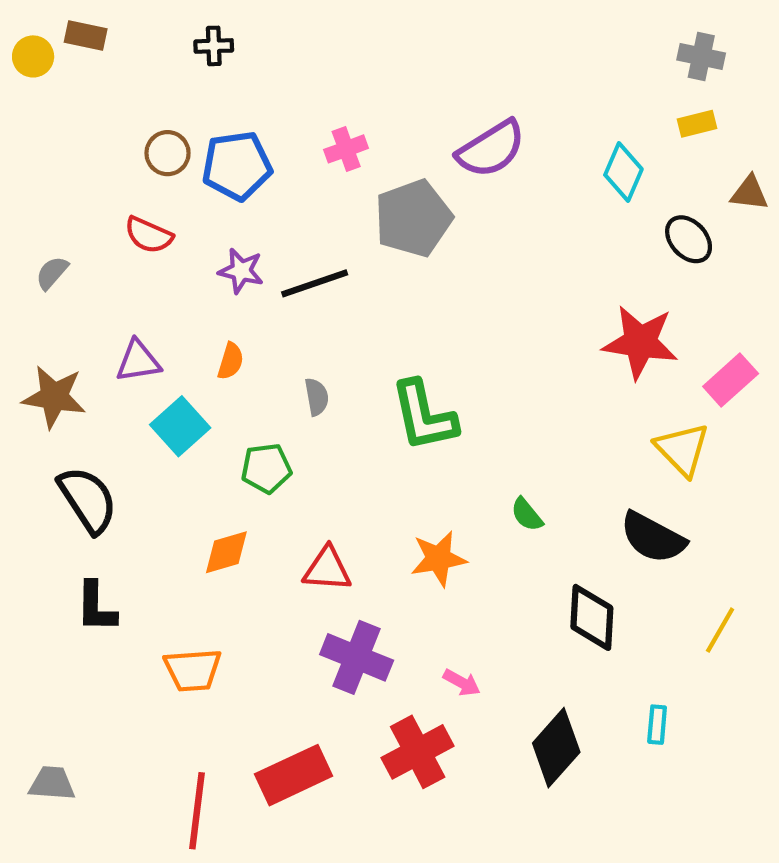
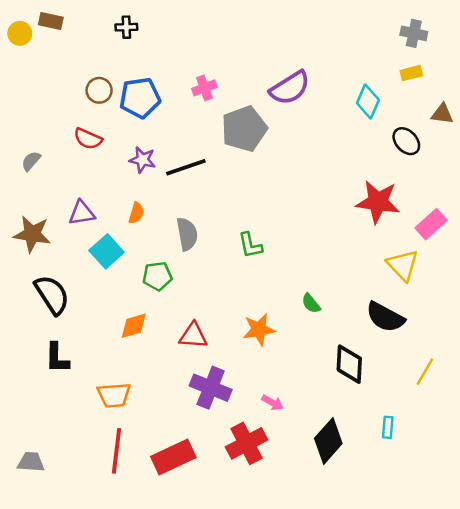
gray semicircle: (317, 397) -> (187, 234), size x1.5
green L-shape: (424, 416) -> (250, 245), size x0.6
red line: (197, 811) -> (116, 451), moved

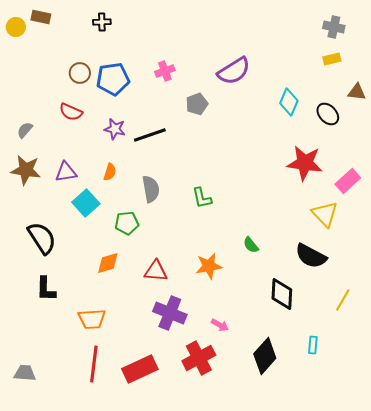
cyan diamond: (368, 102) -> (289, 102), moved
gray pentagon: (244, 129) -> (197, 104), size x0.6
brown star: (32, 234) -> (26, 170), moved

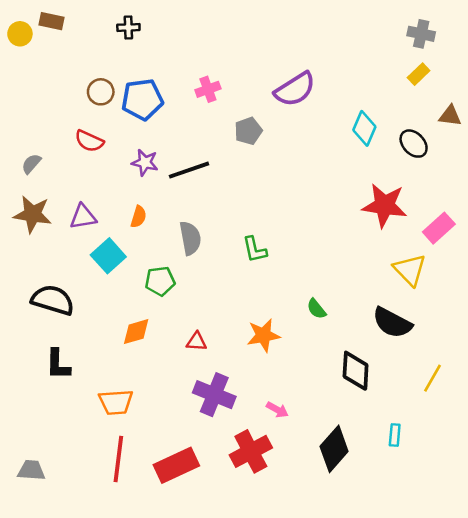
yellow rectangle: (332, 59) -> (419, 74), turned -30
black semicircle: (42, 238) -> (53, 300), turned -40
red triangle: (156, 271) -> (197, 342), size x0.7

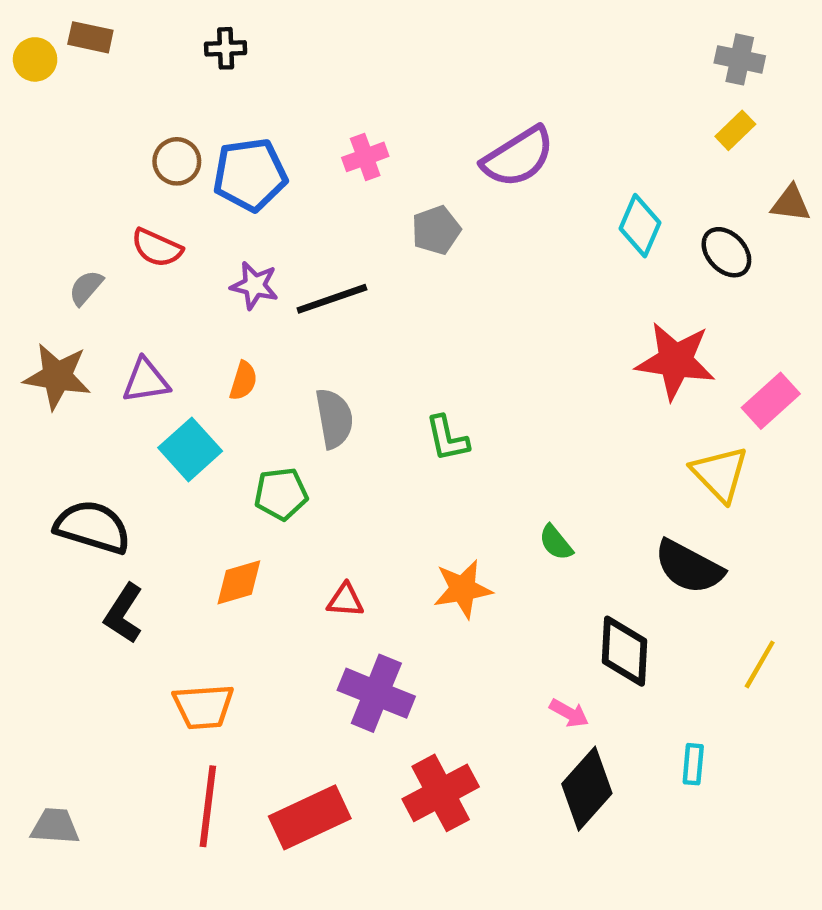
gray semicircle: (31, 164) -> (86, 288), moved
black L-shape: (58, 364) -> (124, 613), moved, turned 32
pink arrow: (277, 410) -> (569, 713), moved

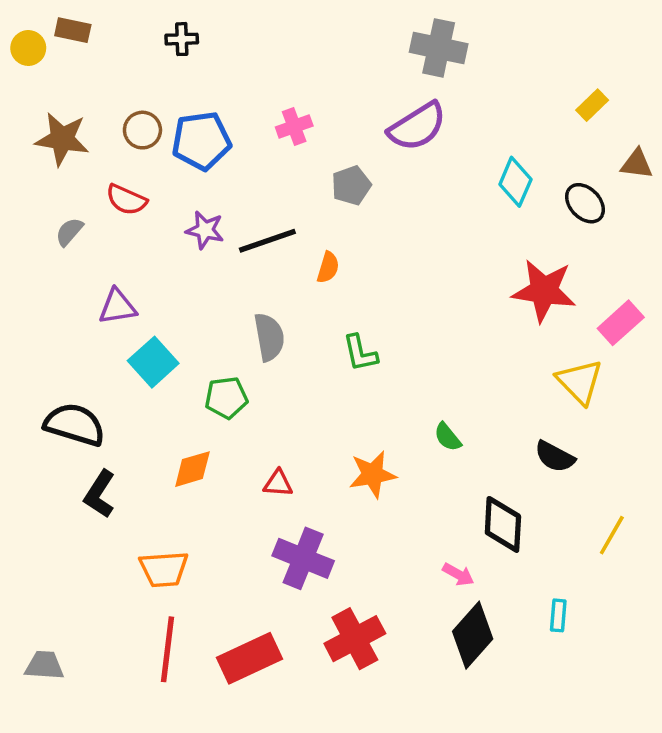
gray cross: (740, 59) -> (439, 48), moved, size x1.4
brown star: (57, 376) -> (62, 139), moved
orange semicircle: (243, 381) -> (328, 267), moved
black semicircle: (689, 567) -> (555, 457), size x0.7

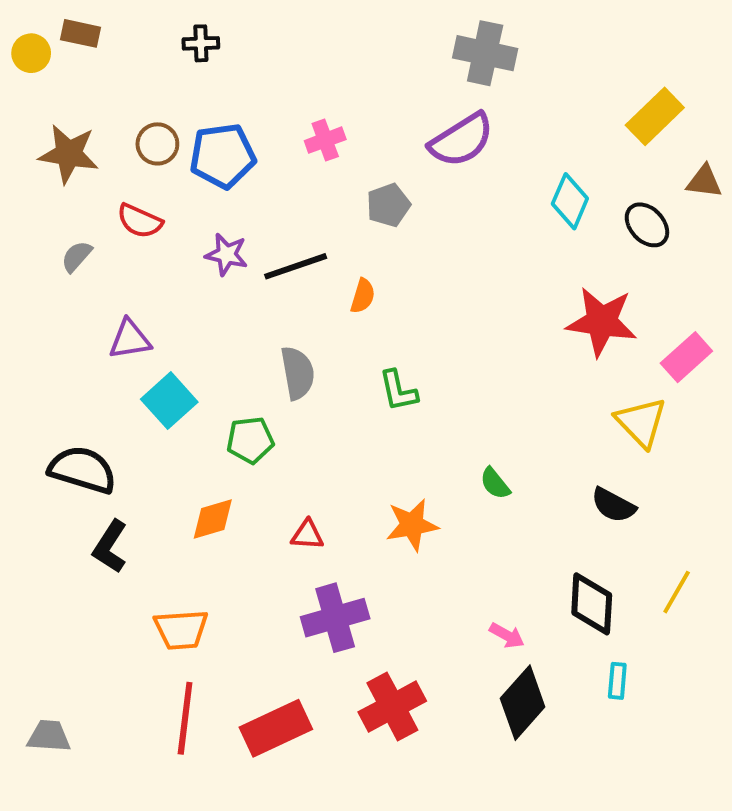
yellow rectangle: (592, 105) -> (655, 116), size x1.6
black diamond: (503, 524) -> (592, 604), moved
purple cross: (303, 558) -> (335, 618), turned -38

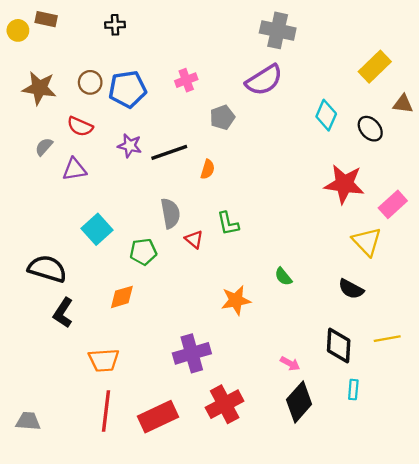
purple triangle: (130, 339) -> (74, 169), moved
red triangle: (307, 535) -> (194, 239), moved, turned 36
yellow line: (677, 592) -> (387, 339), turned 50

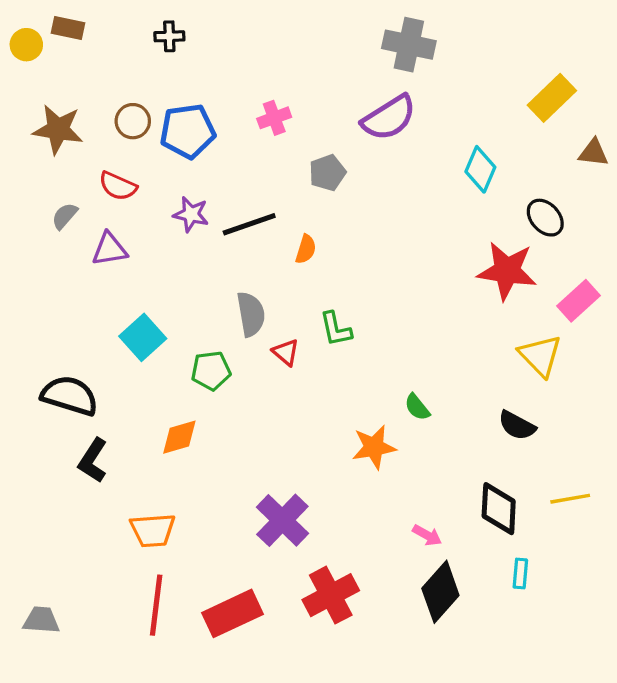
black ellipse: (370, 129) -> (545, 218), moved
orange star: (236, 300) -> (374, 447), moved
purple cross: (192, 353) -> (282, 520), turned -30

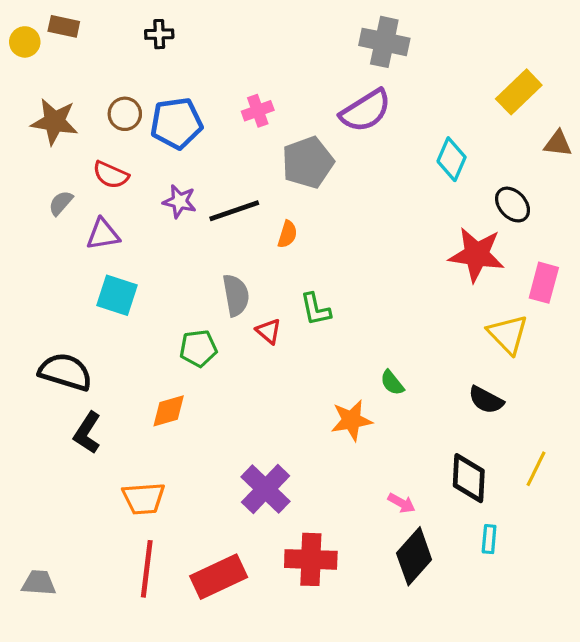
gray pentagon: (327, 173) -> (308, 162), size x1.5
pink rectangle: (578, 301) -> (544, 283), turned -33
cyan square: (143, 337) -> (117, 295), moved, turned -30
yellow line: (570, 499) -> (536, 469), turned -54
red cross: (331, 595) -> (311, 559), turned 30

